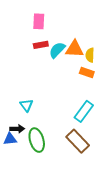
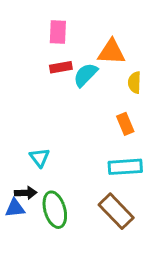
orange triangle: (75, 49) -> (112, 52), moved
orange rectangle: (87, 73) -> (125, 124), moved, turned 48
cyan rectangle: (84, 111) -> (125, 167), turned 50

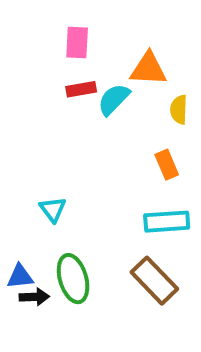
black arrow: (26, 193) -> (34, 297), moved

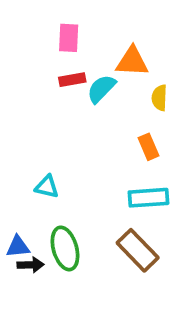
cyan triangle: (53, 209) -> (47, 187), turned -40

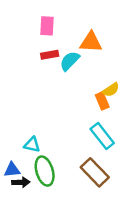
yellow semicircle: (159, 98) -> (111, 90), moved, turned -126
cyan triangle: (47, 187) -> (32, 145), moved
cyan rectangle: (149, 198) -> (102, 136), turned 56

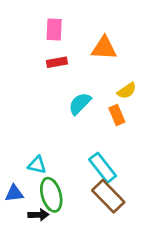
cyan semicircle: (70, 61) -> (80, 104), moved
yellow semicircle: (111, 90) -> (127, 91), moved
cyan rectangle: (102, 136) -> (103, 168), moved
black arrow: (21, 182) -> (38, 215), moved

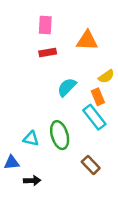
cyan rectangle: (103, 168) -> (94, 117), moved
green ellipse: (51, 195) -> (60, 135), moved
brown rectangle: (108, 196) -> (91, 165), size x0.7

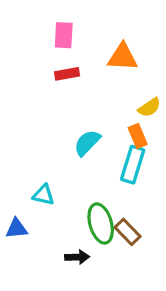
cyan semicircle: (67, 87) -> (87, 143), moved
cyan rectangle: (94, 117) -> (133, 165), turned 55
green ellipse: (60, 135) -> (101, 223), moved
black arrow: (32, 181) -> (77, 257), moved

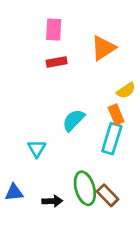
orange triangle: (123, 57) -> (103, 48), turned -36
cyan triangle: (43, 195) -> (37, 149), moved, turned 48
black arrow: (77, 257) -> (52, 201), moved

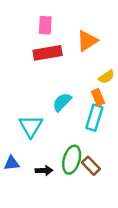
red rectangle: (57, 62) -> (48, 53), size x1.6
cyan triangle: (37, 149) -> (31, 126), size x1.5
green ellipse: (85, 188) -> (72, 160), turned 32

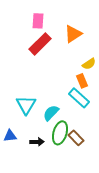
red rectangle: (48, 53) -> (40, 44), turned -35
cyan semicircle: (62, 102) -> (51, 113), moved
cyan rectangle: (94, 118) -> (79, 98), turned -65

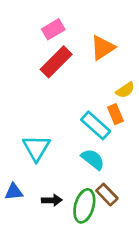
pink rectangle: (38, 21) -> (53, 29), turned 56
cyan rectangle: (79, 98) -> (96, 125), moved
cyan semicircle: (51, 113) -> (93, 159), moved, turned 84
green ellipse: (60, 133) -> (84, 206), moved

